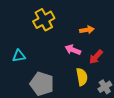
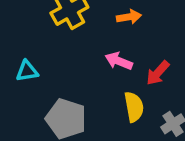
orange arrow: (87, 30) -> (129, 17), moved

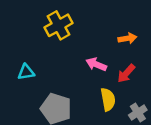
orange arrow: (129, 17) -> (127, 38), moved

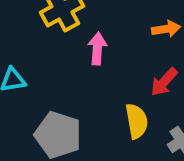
pink arrow: (96, 64) -> (97, 48), moved, turned 72

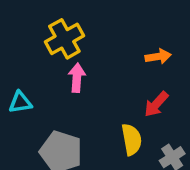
pink arrow: (97, 48) -> (77, 78), moved

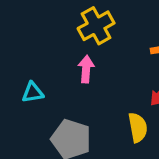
yellow cross: (64, 39) -> (96, 26), moved

